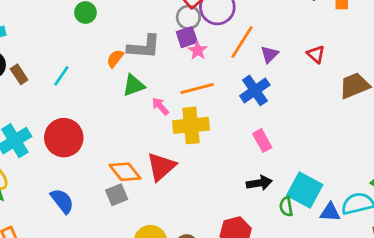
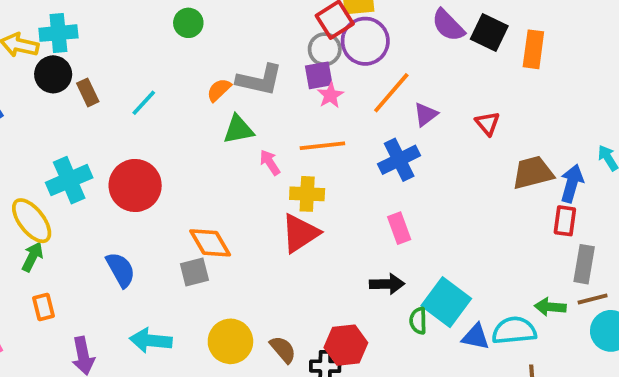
yellow cross: (191, 125) -> (307, 194), size x0.7
red triangle: (161, 167) -> (300, 233), moved

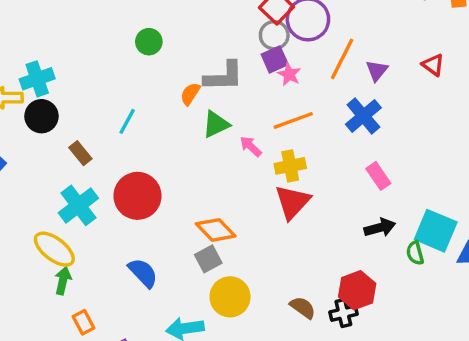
brown rectangle: (88, 92) -> (80, 153), moved
yellow circle: (230, 341) -> (230, 297), moved

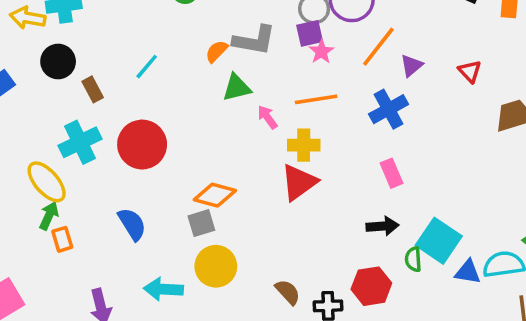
black circle: (41, 116) -> (58, 61), moved
orange diamond: (216, 230) -> (215, 195), turned -42
red hexagon: (357, 290) -> (371, 286), moved
orange rectangle: (84, 322) -> (62, 239), moved

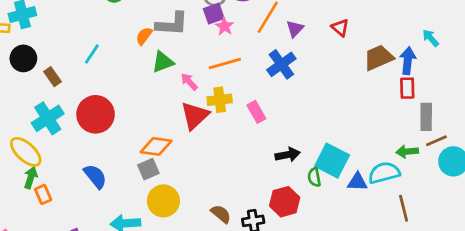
pink rectangle: (392, 173) -> (256, 112), moved
red triangle: (299, 182) -> (195, 116), moved

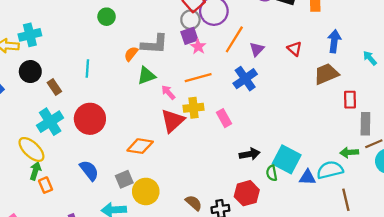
cyan line: (92, 54) -> (87, 68), turned -30
blue arrow: (408, 61) -> (334, 41), moved
gray square: (148, 169) -> (124, 179), moved

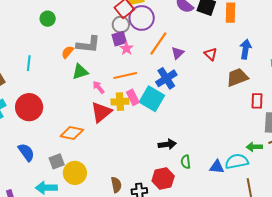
pink rectangle: (224, 118) -> (133, 97), moved
cyan square: (287, 159) -> (152, 99), moved
brown semicircle: (194, 203) -> (116, 185), turned 35

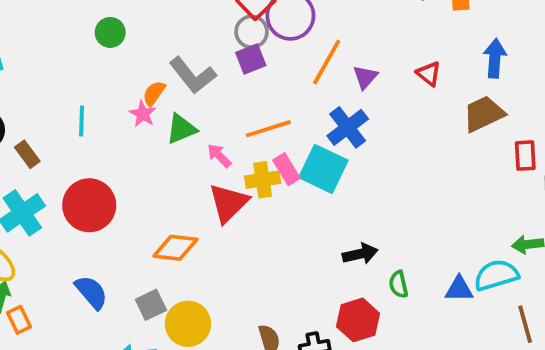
gray L-shape: (88, 44) -> (193, 75), turned 50
pink star: (126, 48) -> (143, 114), moved

